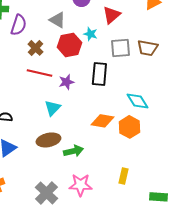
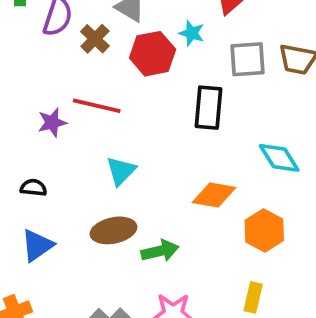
brown cross: (35, 48) -> (95, 39), moved
purple star: (66, 82) -> (52, 122), moved
orange hexagon: (129, 127) -> (264, 230), moved

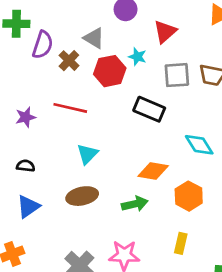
black rectangle: (208, 108) -> (149, 109), turned -72
purple star: (52, 122) -> (26, 117), moved
green arrow: (160, 251) -> (135, 204), moved

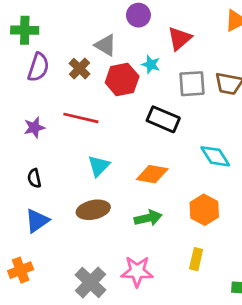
purple semicircle: (43, 45) -> (38, 67), moved
black semicircle: (26, 166) -> (34, 178), turned -108
orange diamond: (153, 171) -> (152, 174), moved

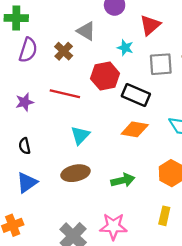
red hexagon: (122, 80) -> (105, 76), moved
orange diamond: (152, 174) -> (135, 129), moved

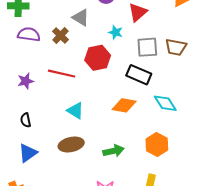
purple semicircle: (28, 50) -> (29, 34), turned -100
black rectangle: (136, 95) -> (139, 75), moved
cyan triangle: (80, 135) -> (75, 111), turned -42

